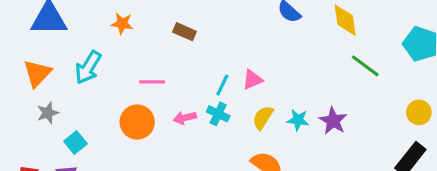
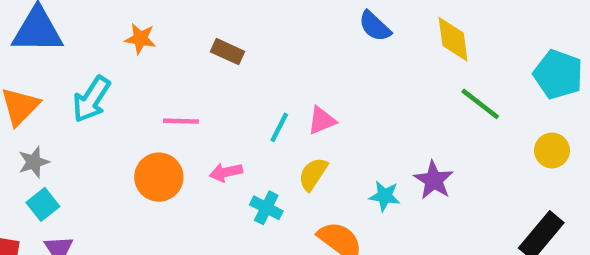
yellow circle: (419, 112) -> (552, 150), moved
cyan cross: (218, 114) -> (266, 208), moved
yellow semicircle: (263, 118) -> (313, 174), moved
cyan star: (298, 120) -> (385, 196), moved
cyan square: (75, 143) -> (43, 204), moved

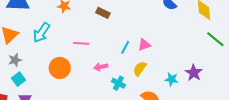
orange circle: (159, 177) -> (60, 68), moved

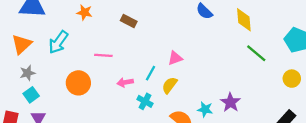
cyan line: (125, 47) -> (151, 73), moved
purple star: (194, 73) -> (230, 102), moved
cyan star: (172, 79) -> (205, 109), moved

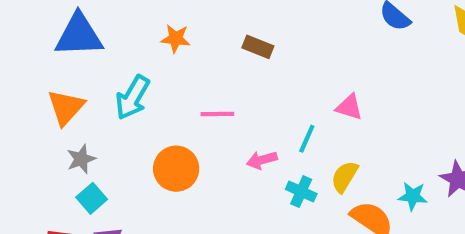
pink triangle: (175, 58) -> (349, 107), turned 42
yellow semicircle: (170, 85) -> (344, 177), moved

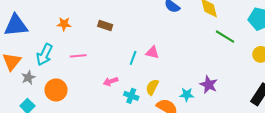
pink line: (217, 114) -> (78, 56), moved
cyan line: (307, 139) -> (133, 58), moved
gray star: (81, 159) -> (28, 77), moved
orange circle: (176, 169) -> (56, 90), moved

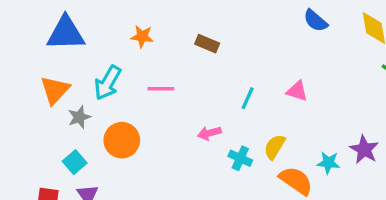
pink triangle: (152, 52) -> (297, 91), moved

